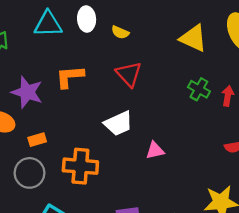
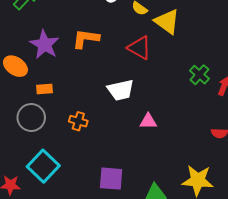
yellow triangle: (193, 38) -> (167, 22), moved
red triangle: (129, 74) -> (139, 48), turned -30
orange cross: (80, 166) -> (78, 121), size x0.6

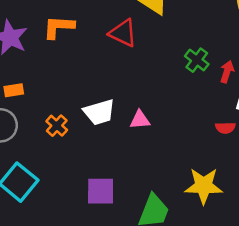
white trapezoid: (121, 90) -> (99, 112), moved
orange cross: (78, 121) -> (57, 126), turned 30

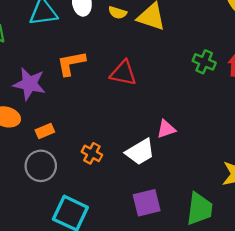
red triangle: (123, 33) -> (123, 73), moved
white trapezoid: (99, 112) -> (140, 152), moved

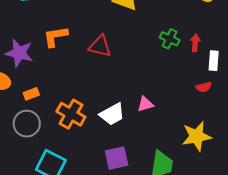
pink triangle: (166, 129) -> (145, 104), moved
orange cross: (92, 153) -> (71, 114), size x1.6

